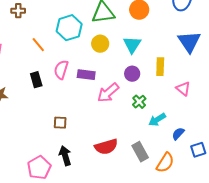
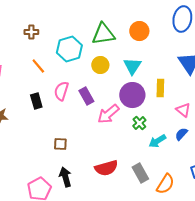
brown cross: (18, 11) -> (31, 32), moved
purple circle: (132, 74) -> (132, 95), size x1.6
purple rectangle: (86, 75) -> (86, 96), turned 54
blue semicircle: (178, 134) -> (181, 134), moved

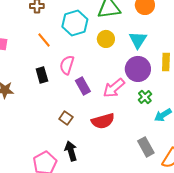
purple rectangle: (86, 96) -> (83, 86), moved
brown square: (60, 144) -> (66, 118), turned 32
red semicircle: (106, 168) -> (103, 121), moved

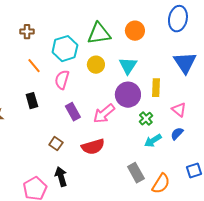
pink semicircle: (67, 65) -> (62, 80), moved
green cross: (145, 97) -> (146, 119), moved

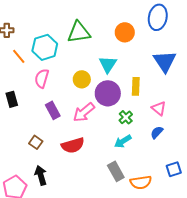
orange circle: (135, 31) -> (125, 32), moved
yellow circle: (96, 65) -> (82, 79), moved
orange line: (34, 66) -> (19, 56), moved
cyan arrow: (153, 141) -> (123, 141), moved
orange semicircle: (161, 184) -> (141, 182), turned 50

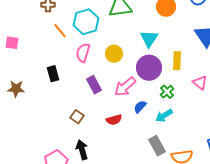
yellow circle: (82, 79) -> (114, 54), moved
blue semicircle: (157, 132) -> (140, 107), moved
red semicircle: (73, 145) -> (114, 120), size x0.7

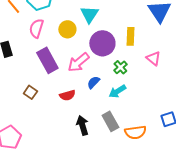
cyan triangle: (149, 39) -> (89, 14), moved
purple rectangle: (94, 85) -> (47, 60), size x1.4
black arrow: (82, 150) -> (82, 125), moved

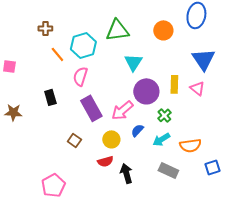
yellow circle: (67, 29) -> (111, 139), moved
pink triangle: (153, 58) -> (197, 88), moved
red semicircle: (67, 95) -> (105, 161), moved
gray rectangle: (110, 121) -> (168, 170), moved, turned -36
orange semicircle: (135, 132) -> (190, 145), moved

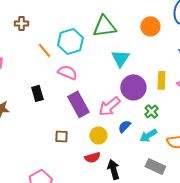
brown cross: (45, 28) -> (21, 23), moved
pink semicircle: (80, 76) -> (67, 72), turned 96
brown square: (74, 140) -> (61, 136), turned -32

